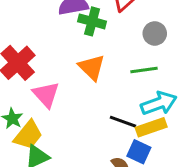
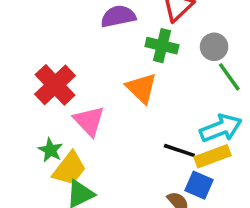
green cross: (92, 21) -> (162, 46), moved
green line: (144, 70) -> (229, 77), moved, turned 64

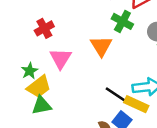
red cross: (55, 85) -> (44, 28), size x0.7
yellow rectangle: (213, 156) -> (136, 104), turned 30

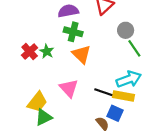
green cross: (122, 21) -> (73, 32), moved
pink triangle: (60, 58) -> (69, 88), moved
green star: (30, 71) -> (47, 51), moved

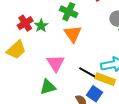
yellow trapezoid: (37, 102) -> (16, 50), moved
green triangle: (44, 117) -> (48, 87), moved

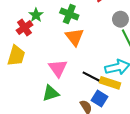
green star: (41, 26) -> (36, 15), moved
yellow trapezoid: (16, 50) -> (16, 56), turned -30

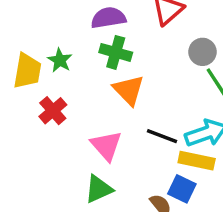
red cross: (25, 28) -> (53, 111), moved
yellow trapezoid: (16, 56) -> (27, 71), moved
black line: (91, 77) -> (162, 136), moved

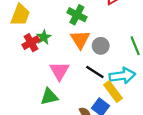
gray circle: (202, 52) -> (101, 46), moved
green star: (60, 60) -> (44, 37), moved
yellow rectangle: (197, 161) -> (113, 91), turned 30

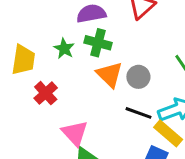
green star: (44, 37) -> (64, 49), moved
pink triangle: (59, 71) -> (75, 133), moved

